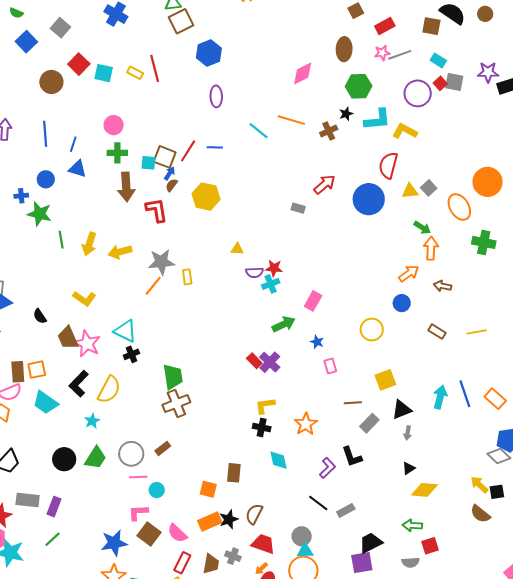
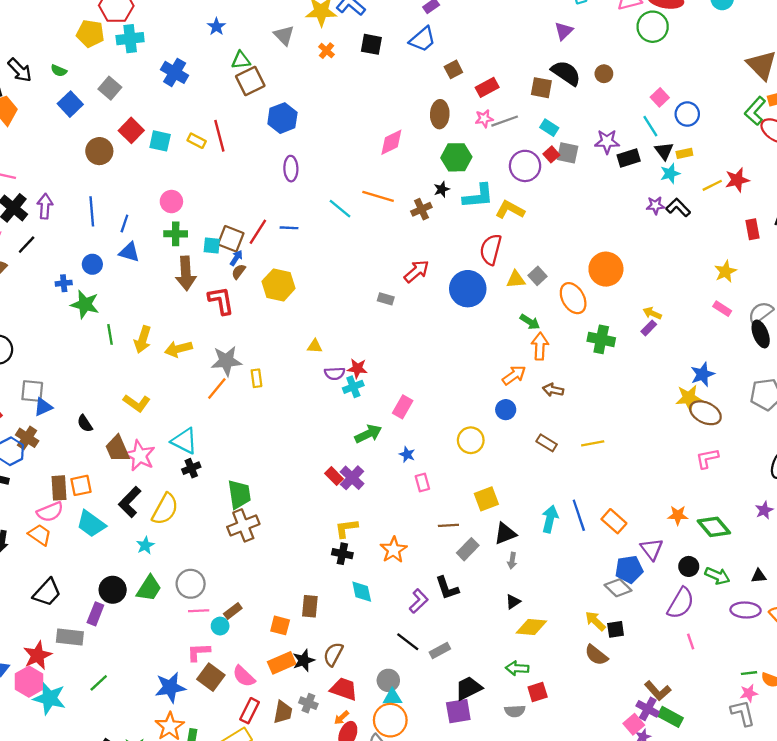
brown rectangle: (163, 448) -> (233, 611), moved
purple rectangle: (54, 507) -> (95, 614), moved

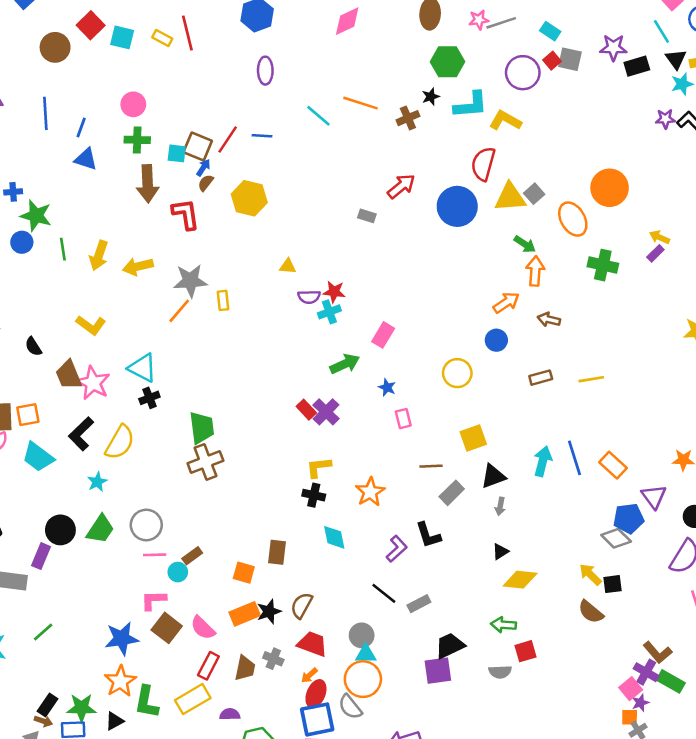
pink diamond: (391, 142) -> (347, 21), moved
blue circle: (92, 264) -> (22, 242), moved
yellow triangle: (516, 279) -> (510, 197), size x1.5
brown rectangle: (547, 443) -> (541, 378), turned -48

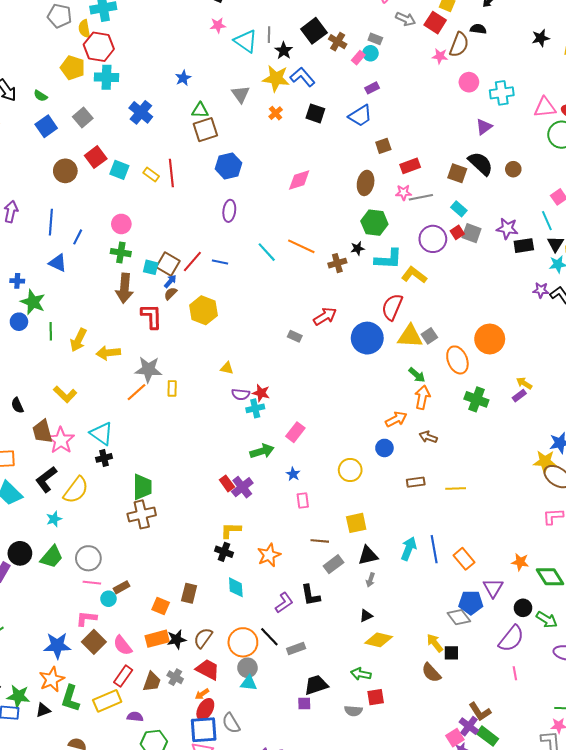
blue triangle: (86, 159) -> (58, 263), moved
purple square: (438, 671) -> (304, 703), size x0.6
orange circle: (363, 679) -> (243, 642), moved

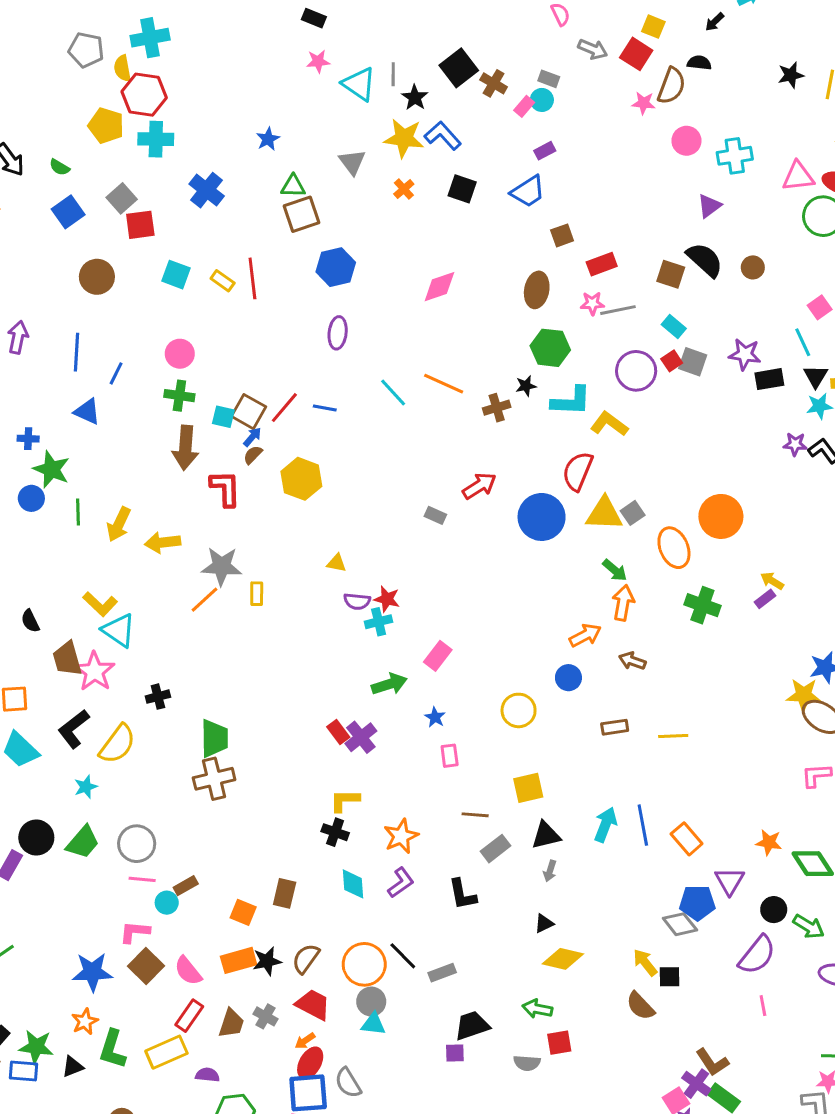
red square: (96, 157) -> (140, 225), moved, turned 30
cyan triangle: (102, 434) -> (119, 630), moved
purple L-shape: (284, 603) -> (401, 883), moved
orange star: (52, 679) -> (85, 1021), size x0.7

